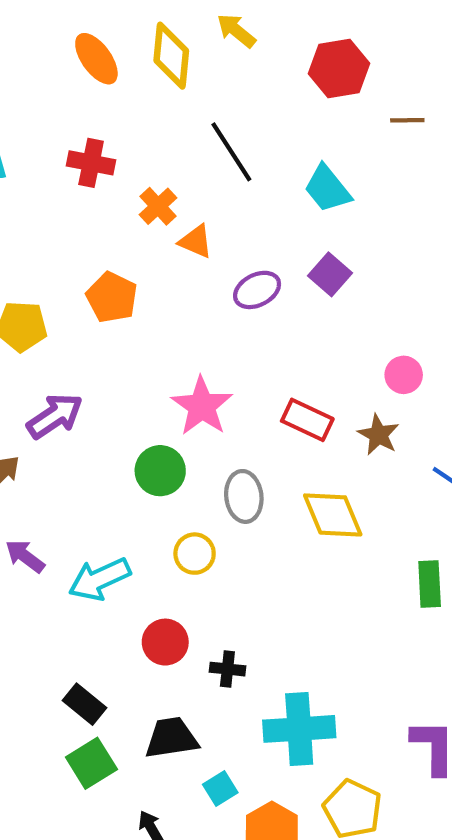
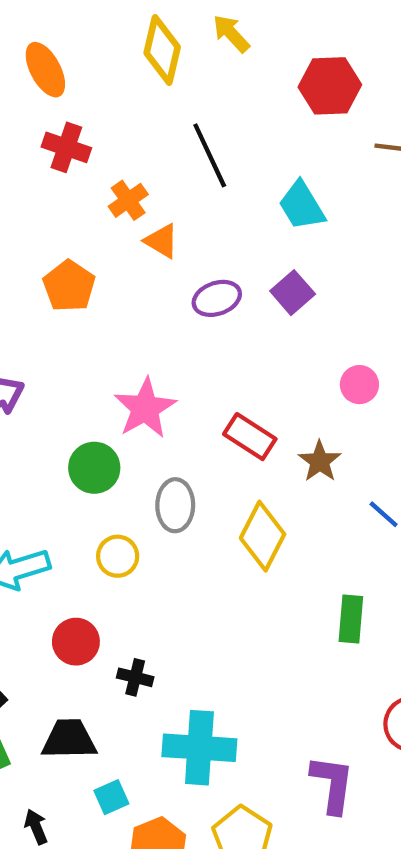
orange ellipse: (96, 59) -> (45, 70), moved
pink circle: (404, 375) -> (359, 385), moved
yellow diamond: (333, 515) -> (263, 536), turned 42

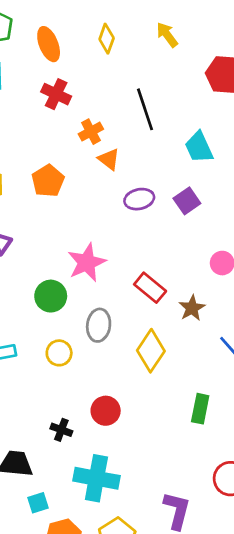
yellow diamond: (162, 50) -> (107, 39), moved, size x0.7
red circle: (76, 642) -> (106, 411), moved

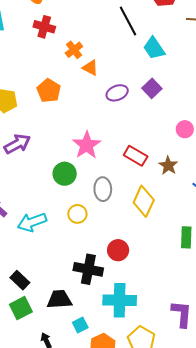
black line: (145, 109) -> (128, 21), moved
black cross: (61, 430) -> (88, 269), size x1.8

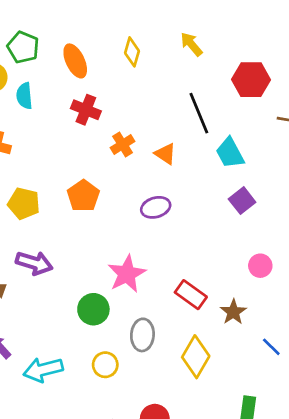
orange triangle: (90, 68) -> (165, 154), moved
purple square: (152, 88) -> (242, 201), moved
purple ellipse: (117, 93) -> (156, 207), moved
purple arrow: (17, 144) -> (34, 263), turned 40

